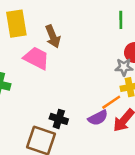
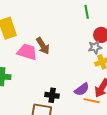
brown arrow: (53, 36) -> (43, 46), moved
orange line: (111, 102) -> (92, 101), moved, turned 56

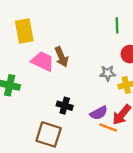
gray star: (95, 47) -> (108, 73), moved
black cross: (52, 95) -> (65, 106), moved

